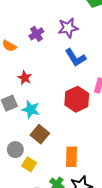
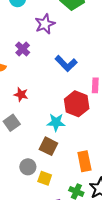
purple star: (68, 28) -> (45, 24), moved
cyan star: (31, 109) -> (56, 122), moved

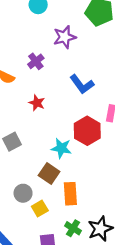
red star: (21, 95) -> (37, 103), moved
orange rectangle: (84, 161) -> (70, 194), moved
yellow square: (45, 178) -> (40, 208), turned 32

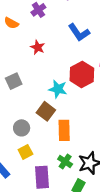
yellow square: (40, 208) -> (25, 152), moved

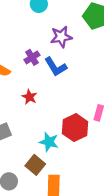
blue L-shape: (79, 32) -> (56, 67), moved

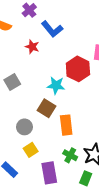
blue L-shape: (56, 67) -> (52, 29), moved

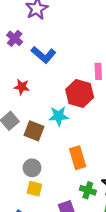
red star: (32, 47) -> (22, 87), moved
brown square: (46, 108) -> (34, 131), moved
yellow square: (31, 150) -> (34, 189), moved, turned -32

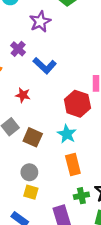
cyan star: (59, 116) -> (67, 134), moved, turned 30
green cross: (88, 190) -> (81, 196), turned -32

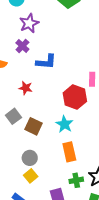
purple star: (40, 22) -> (29, 23), moved
blue L-shape: (45, 66) -> (46, 62), turned -40
yellow square: (31, 192) -> (31, 176), turned 32

